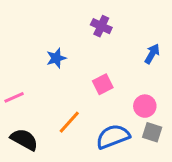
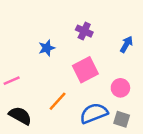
purple cross: (101, 26) -> (84, 31), moved
pink square: (103, 84) -> (85, 70), size x1.5
gray square: (152, 132) -> (122, 119), moved

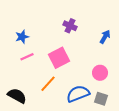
blue star: (47, 48) -> (22, 37), moved
pink square: (85, 70) -> (59, 58), moved
pink line: (12, 81) -> (27, 57), moved

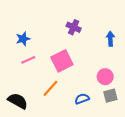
blue arrow: (105, 37) -> (110, 39), turned -32
blue semicircle: (78, 94) -> (82, 99), size x0.6
gray square: (101, 99) -> (110, 96), moved, turned -32

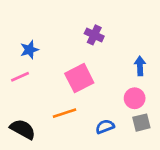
blue arrow: (110, 39) -> (140, 66), moved
pink line: (28, 60) -> (20, 77), moved
orange line: (50, 88) -> (64, 113), turned 30

